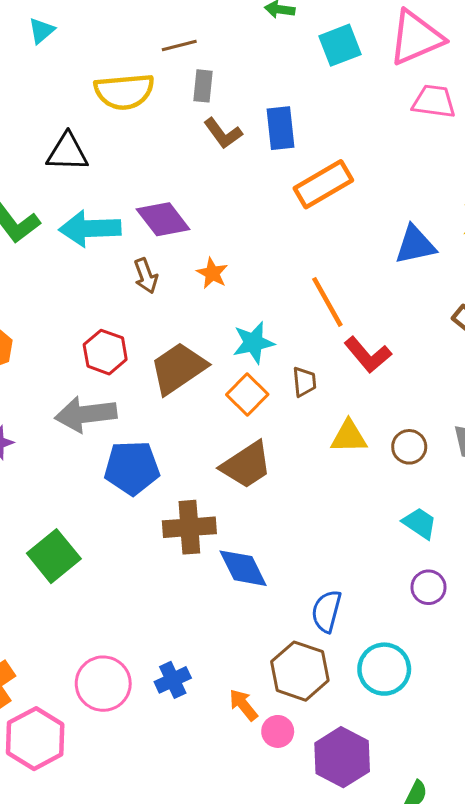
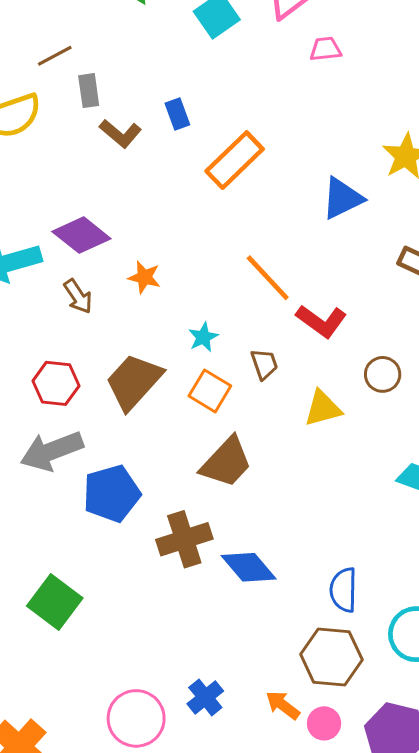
pink trapezoid: (434, 101) -> (325, 49), size x0.7
blue rectangle: (281, 128) -> (177, 114), size x0.7
cyan star: (253, 343) -> (203, 337), size x0.7
brown circle: (409, 447) -> (383, 374), moved

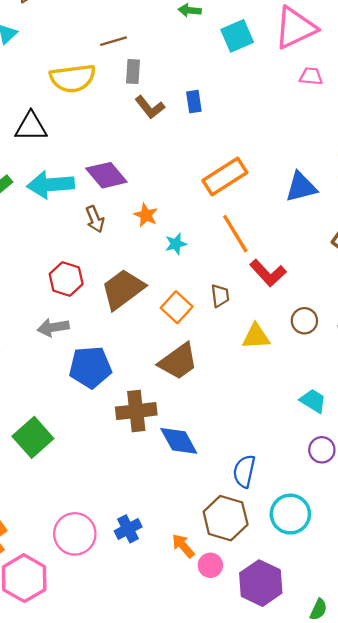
orange rectangle: (235, 160) -> (225, 176), moved
cyan star: (203, 337) -> (176, 244), moved
gray arrow: (52, 451) -> (53, 327), size x0.7

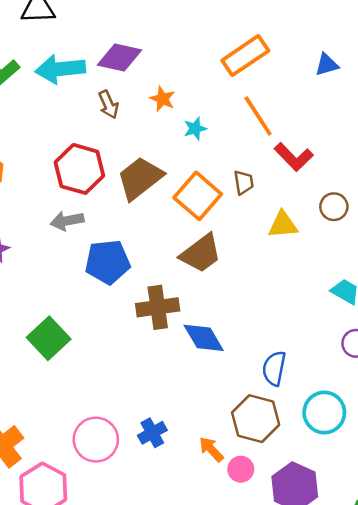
purple diamond: (106, 175) -> (119, 57), turned -36
blue triangle: (301, 187) -> (327, 65), size x0.7
red hexagon: (66, 279) -> (79, 169), size x1.4
orange square: (177, 307) -> (198, 196), size x1.4

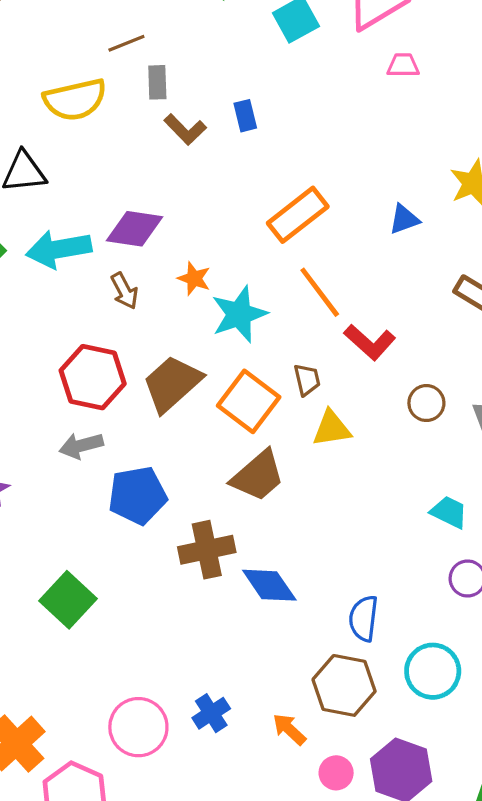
cyan star: (195, 129) -> (239, 314), size x1.8
yellow triangle: (283, 225) -> (332, 428), moved
pink circle: (241, 469) -> (336, 773), moved

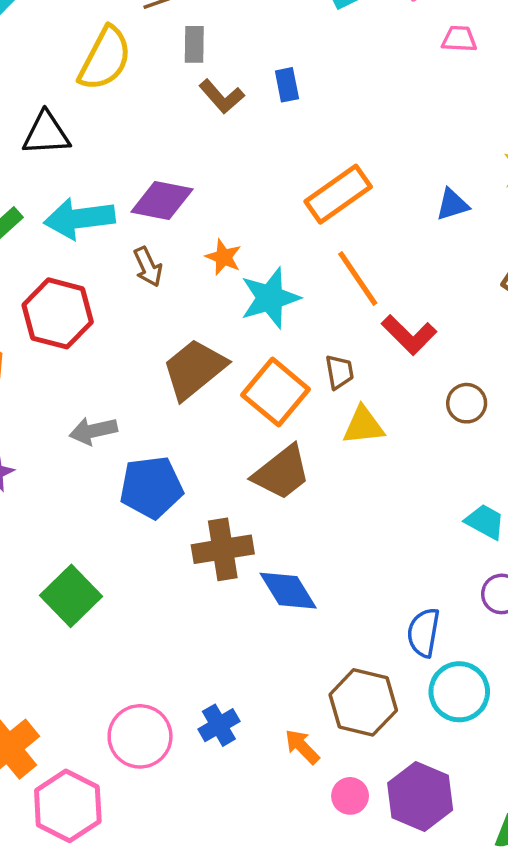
yellow semicircle: (75, 100) -> (105, 59), turned -52
red hexagon: (93, 377) -> (58, 313), moved
blue semicircle: (364, 618) -> (424, 633), moved

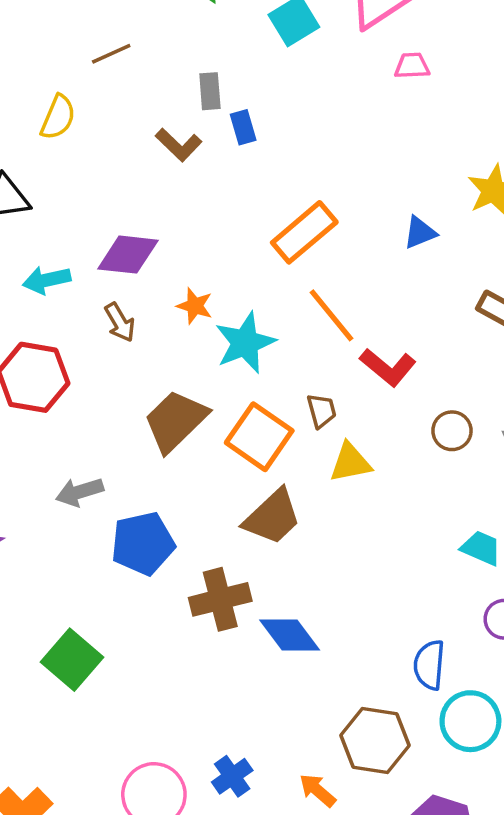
gray rectangle: (194, 44) -> (210, 91), moved
yellow semicircle: (105, 59) -> (58, 117), size x0.7
cyan arrow: (79, 218) -> (47, 280), size x0.7

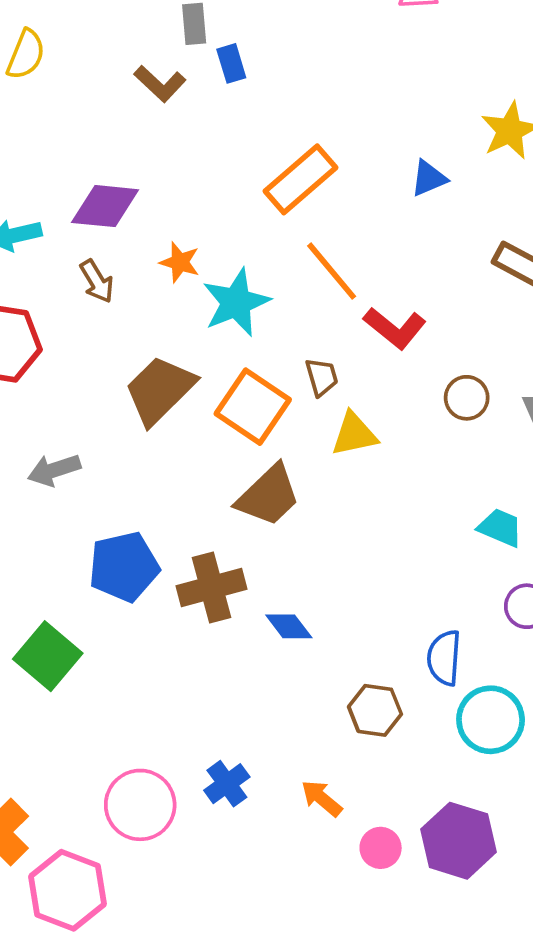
blue pentagon: (143, 543) -> (124, 567), moved
blue diamond: (290, 635) -> (289, 626), size x0.7
brown hexagon: (375, 740) -> (375, 710), moved, size x0.7

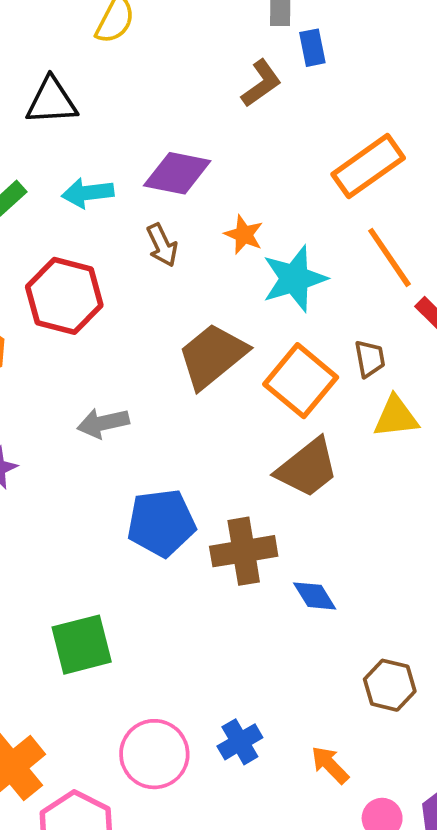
brown L-shape: (160, 84) -> (261, 83), moved, turned -84
green square: (48, 656) -> (82, 645), moved, turned 30

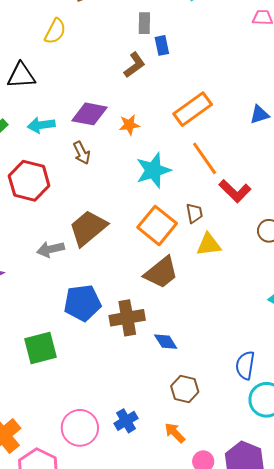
orange star: (244, 235) -> (129, 125), moved, turned -30
brown trapezoid: (212, 356) -> (88, 228), moved
green square: (82, 645) -> (41, 348), moved
brown hexagon: (390, 685) -> (185, 389), moved

